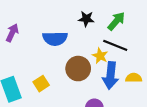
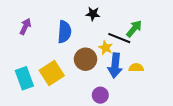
green arrow: (116, 21) -> (134, 29), moved
blue semicircle: (55, 38) -> (64, 32), turned -85
yellow square: (41, 84) -> (52, 73), size x1.6

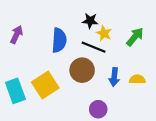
black line: (119, 38) -> (94, 47), moved
yellow star: (106, 48) -> (104, 33), moved
blue arrow: (115, 66) -> (114, 77), size x0.7

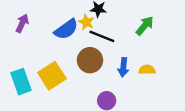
yellow star: (104, 33) -> (86, 22), moved
blue semicircle: (59, 40) -> (66, 29), turned 50

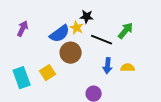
black line: (102, 36) -> (102, 40), moved
brown circle: (90, 60) -> (71, 53), moved
yellow square: (52, 76) -> (48, 73), size x0.7

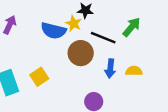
blue semicircle: (60, 34) -> (53, 31), turned 50
brown circle: (71, 53) -> (81, 53), moved

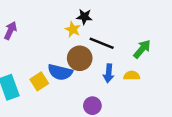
green arrow: (132, 27) -> (142, 49), moved
blue semicircle: (53, 31) -> (60, 72), moved

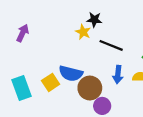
brown circle: (80, 58) -> (90, 88), moved

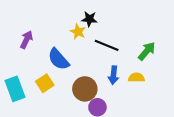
purple arrow: (23, 33) -> (26, 40), moved
blue semicircle: (71, 73) -> (58, 59), moved, turned 35

